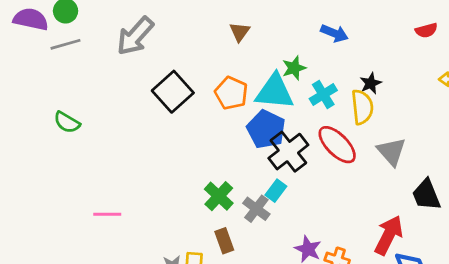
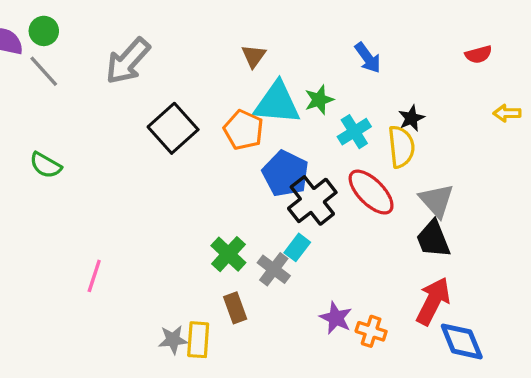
blue arrow: (334, 33) -> (368, 58), turned 32
gray line: (66, 44) -> (44, 71), turned 64
cyan triangle: (274, 92) -> (277, 103), moved
black trapezoid: (426, 195) -> (433, 239), moved
pink line: (107, 214) -> (94, 276), turned -72

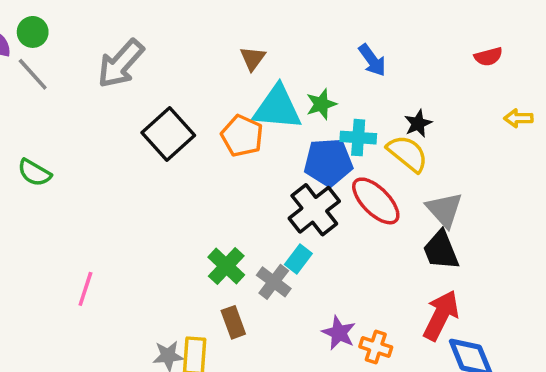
cyan cross: (354, 132) -> (358, 138), turned 36
yellow semicircle: (401, 147) -> (407, 153), turned -45
blue pentagon: (285, 174) -> (328, 162), moved, turned -30

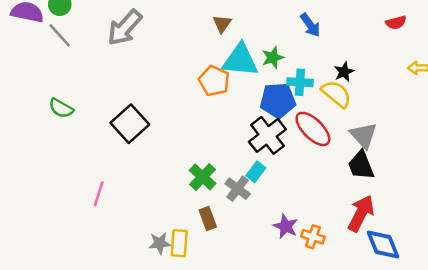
black square: (168, 134) -> (130, 124), moved

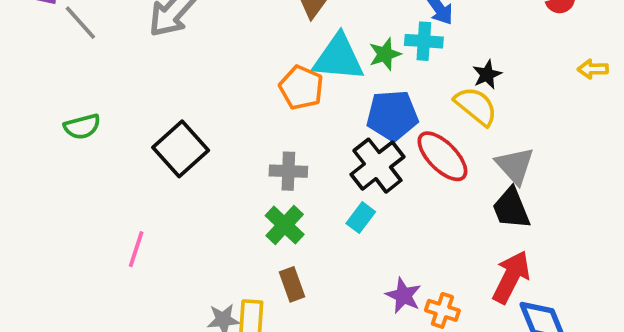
cyan cross: (300, 82) -> (424, 41), moved
green semicircle: (61, 108) -> (82, 127), turned -45
gray cross: (238, 189) -> (288, 171), moved, turned -35

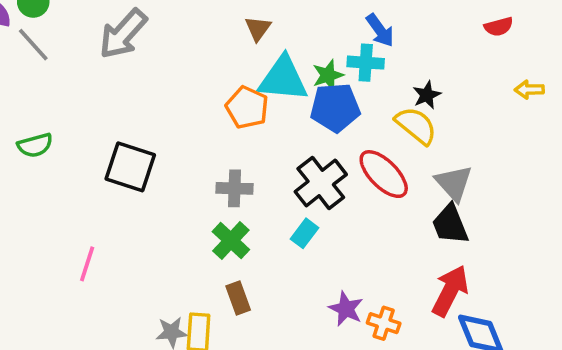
blue pentagon: (392, 115) -> (335, 108), moved
black square: (181, 149) -> (130, 167), turned -30

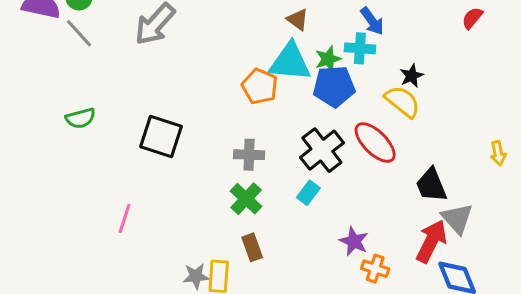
red semicircle: (499, 27) -> (472, 18), turned 145
brown triangle: (258, 28) -> (298, 20), moved, turned -30
yellow arrow: (529, 90) -> (498, 153), moved, turned -100
gray triangle: (454, 183) -> (457, 218), moved
purple star: (346, 309) -> (354, 241), moved

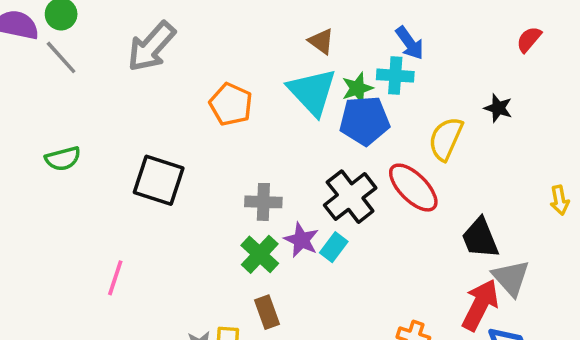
cyan triangle: (290, 62) -> (312, 92), turned 42
black star: (412, 76) -> (498, 108), moved, turned -30
orange pentagon: (260, 86) -> (231, 104), moved
yellow semicircle: (402, 102) -> (446, 139), turned -105
purple star: (354, 241) -> (301, 240), moved

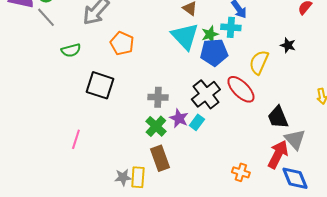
orange pentagon: (231, 104) -> (122, 43), moved
green semicircle: (63, 159) -> (71, 50), moved
brown rectangle: (267, 312) -> (160, 158), size x1.4

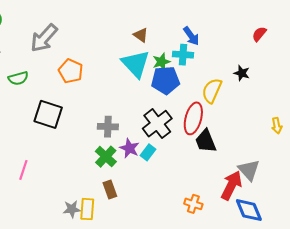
red ellipse: (241, 89) -> (193, 118), turned 60
black trapezoid: (278, 117) -> (206, 141), moved
brown rectangle: (160, 158) -> (110, 189), size x0.7

